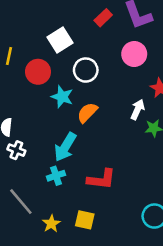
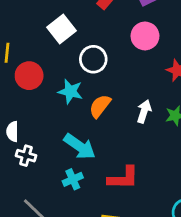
red circle: (38, 72) -> (29, 76), moved
white arrow: (138, 109) -> (144, 111), moved
cyan arrow: (65, 147) -> (80, 147), turned -80

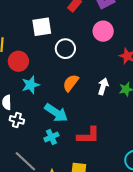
white square: (62, 29) -> (42, 27), turned 30
cyan star: (70, 91) -> (31, 85), moved, turned -30

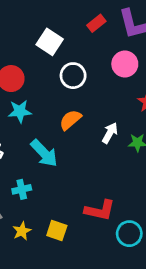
white square: (42, 27) -> (50, 42), turned 30
red L-shape: (88, 135) -> (100, 210), moved
cyan cross: (51, 137) -> (22, 189), moved

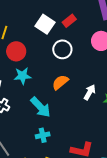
red rectangle: (96, 23) -> (69, 21), moved
cyan cross: (22, 189) -> (43, 135), moved

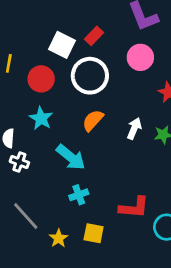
white circle: (62, 49) -> (90, 76), size x1.4
red circle: (16, 51) -> (41, 79), moved
cyan star: (23, 76) -> (41, 118), turned -30

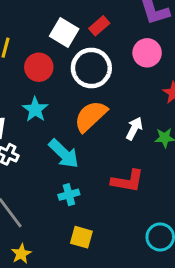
orange semicircle: (93, 120) -> (91, 116), size x1.4
red L-shape: (134, 207) -> (128, 181), moved
yellow star: (59, 238) -> (21, 254), moved

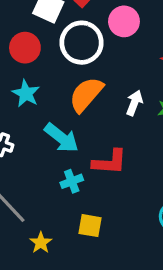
pink circle: (147, 53) -> (124, 21), moved
red L-shape: (128, 181) -> (110, 162), moved
yellow star: (21, 254) -> (41, 243), moved

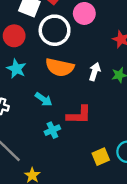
orange semicircle: (86, 94) -> (60, 67), turned -116
cyan arrow: (62, 138) -> (44, 99), size x0.7
yellow square: (90, 226) -> (101, 157), moved, turned -30

